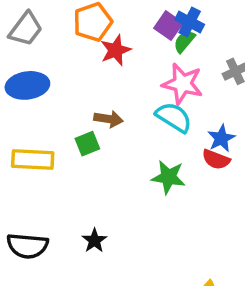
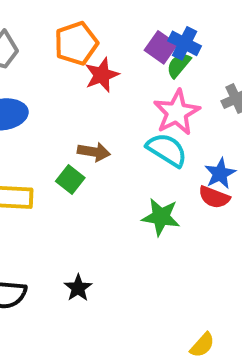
pink star: (183, 84) -> (177, 112), turned 30
green square: (87, 144) -> (70, 179), turned -30

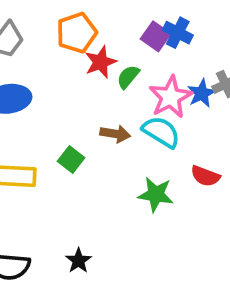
green semicircle: (179, 65) -> (128, 77), moved
brown arrow: (94, 152) -> (115, 134), moved
blue star: (220, 174) -> (202, 93), moved

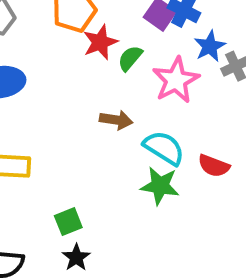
blue star: (202, 93) -> (210, 46), moved
cyan semicircle: (161, 132) -> (164, 148), moved
green square: (71, 160) -> (68, 222), moved, turned 30

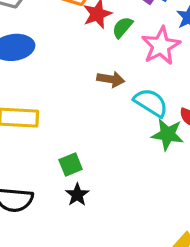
green star: (160, 186) -> (168, 134), moved

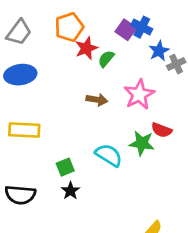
pink star: (161, 46) -> (139, 94), moved
cyan semicircle: (151, 103) -> (109, 155), moved

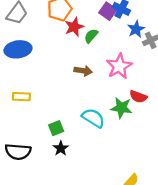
yellow rectangle: (24, 130) -> (21, 97), size x0.7

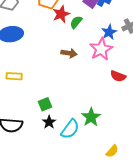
blue star: (136, 29) -> (109, 32), moved
green star: (121, 108) -> (91, 117), moved, turned 30
cyan semicircle: (93, 118) -> (70, 129), moved, turned 95

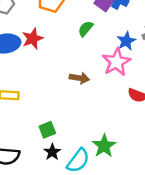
red star: (61, 14) -> (33, 39), moved
brown arrow: (69, 53) -> (79, 78), moved

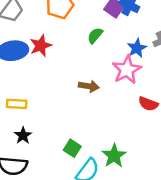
green square: (47, 130) -> (72, 148), moved, turned -35
black star: (52, 152) -> (23, 135), moved

